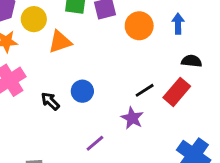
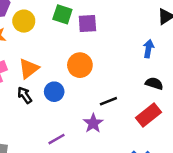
orange circle: (139, 26) -> (80, 65), moved
orange triangle: (60, 42) -> (29, 69), moved, turned -30
red rectangle: (177, 92) -> (148, 115), moved

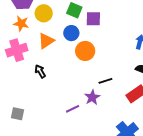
orange triangle: (29, 69) -> (46, 41), moved
blue circle: (54, 92) -> (71, 33), moved
purple line: (57, 139) -> (73, 109), moved

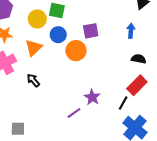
yellow circle: (44, 13) -> (37, 19), moved
purple square: (93, 19) -> (91, 31), moved
black line: (105, 81) -> (123, 103), moved, turned -32

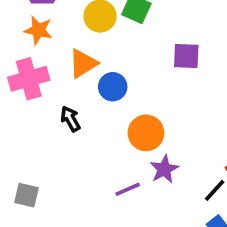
blue circle: (58, 35) -> (113, 87), moved
orange circle: (76, 51) -> (146, 133), moved

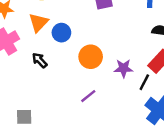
purple star: (164, 169) -> (123, 68), moved, turned -30

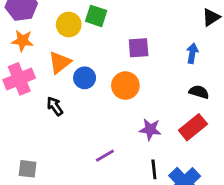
orange circle: (91, 57) -> (125, 86), moved
black line: (144, 82) -> (154, 169), moved, turned -42

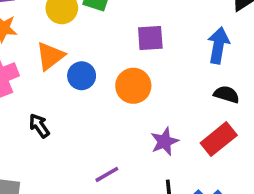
blue arrow: (192, 53) -> (218, 45), size x1.4
black arrow: (55, 106) -> (39, 126), moved
purple star: (150, 129) -> (165, 142), turned -30

